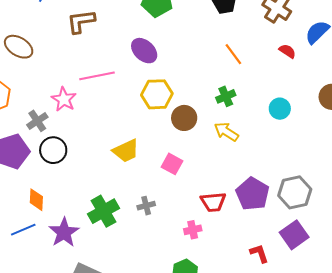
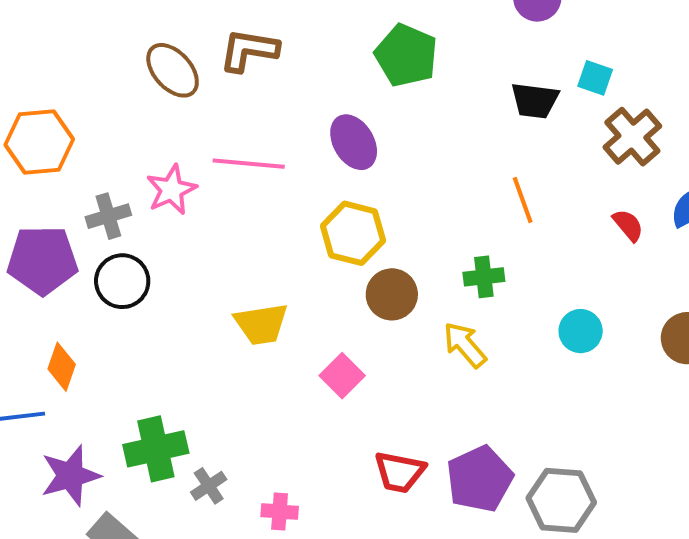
brown ellipse: (19, 47) -> (173, 70), moved
gray cross: (146, 206) -> (209, 486), moved, turned -36
green cross: (104, 211) -> (156, 449), moved
pink cross: (193, 230) -> (280, 511), moved
purple star: (64, 232) -> (70, 476), moved

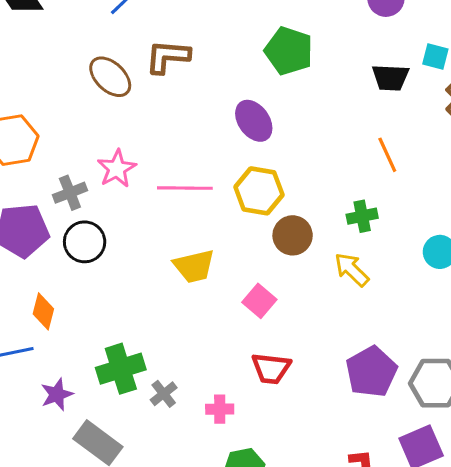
pink line: (249, 164) -> (185, 188), moved
red trapezoid: (400, 472) -> (271, 368), moved
purple star: (70, 476) -> (57, 394), size x0.7

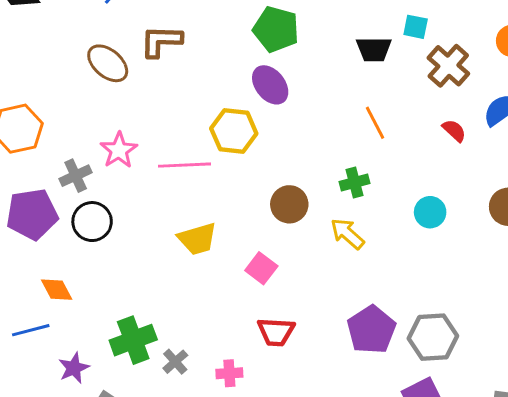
purple ellipse: (254, 121) -> (270, 85), moved
yellow hexagon: (259, 191) -> (234, 131), moved
orange diamond: (43, 311) -> (57, 290), turned -40

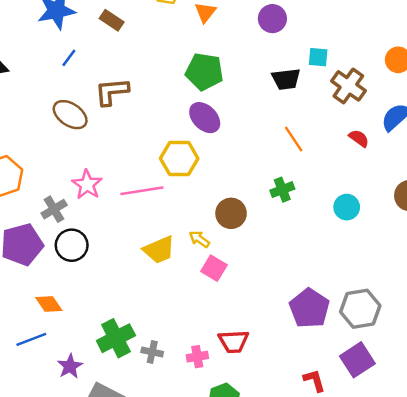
yellow arrow: (347, 234) -> (199, 239), moved, size x0.7
red trapezoid: (276, 332) -> (234, 341), moved
gray cross: (175, 362) -> (152, 352), turned -30

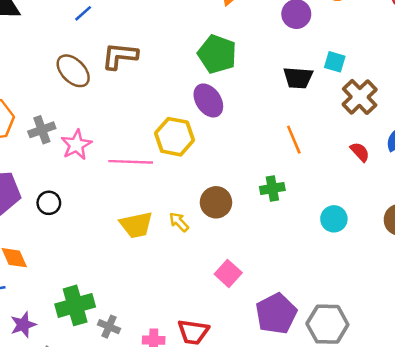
gray cross: (54, 209) -> (42, 130), moved
black circle: (72, 245) -> (49, 203), size x0.7
pink square: (214, 268) -> (228, 273), moved

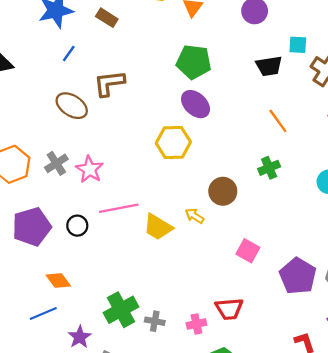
pink line: (131, 162) -> (119, 208), moved
yellow trapezoid: (136, 225) -> (158, 227), turned 56

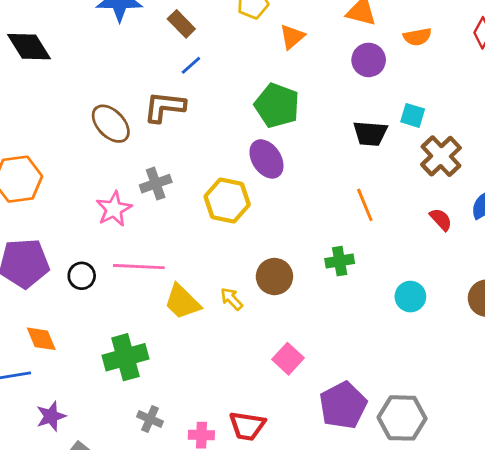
blue line: (69, 54) -> (191, 65), moved
gray cross: (56, 163) -> (156, 184), moved
green cross: (121, 310) -> (126, 357), moved

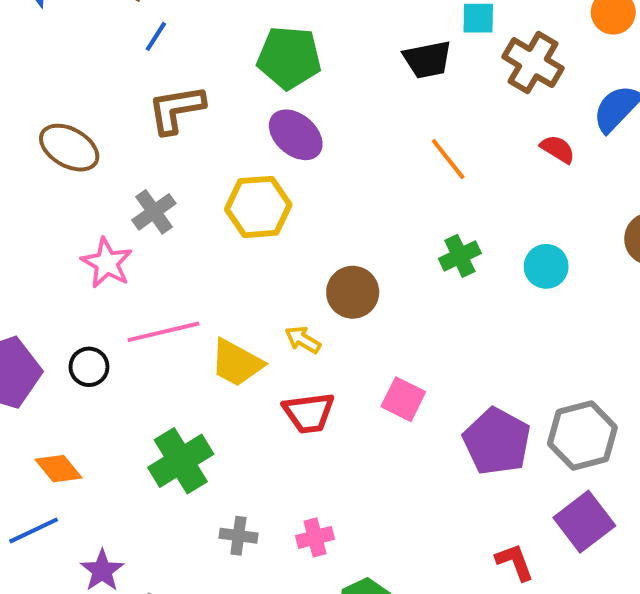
brown L-shape: (165, 107) -> (176, 109), moved
green cross: (340, 261) -> (460, 256), moved
red trapezoid: (247, 426) -> (309, 413), moved

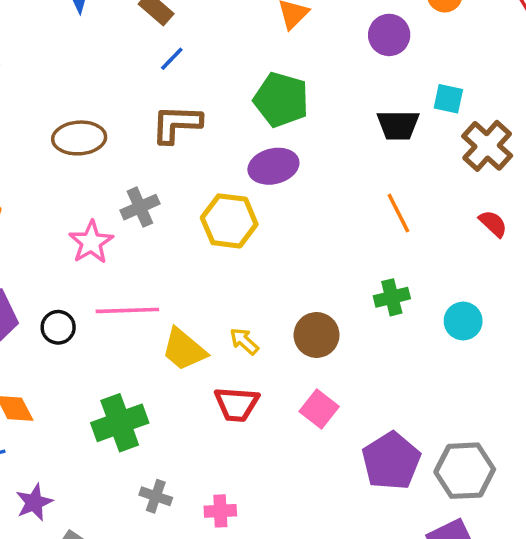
purple ellipse: (296, 135) -> (273, 166), turned -66
brown ellipse: (69, 148) -> (79, 138), turned -45
brown circle: (353, 292) -> (317, 335), moved

